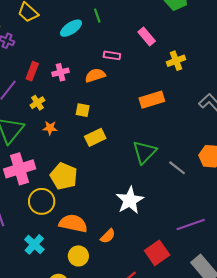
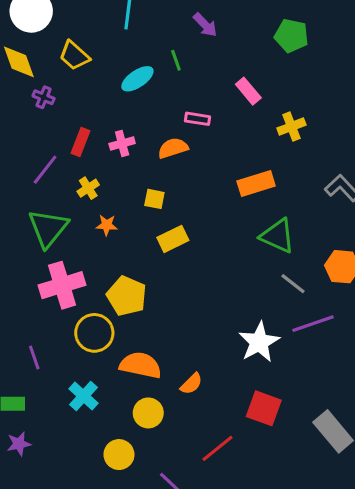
green triangle: (145, 152) -> (278, 236), moved, turned -50
white star: (130, 200) -> (259, 342), moved
purple line: (191, 224) -> (313, 324), moved
red square: (157, 253) -> (264, 408), turned -35

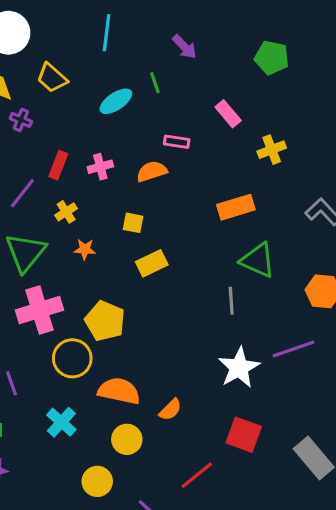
gray line: (293, 284) -> (231, 301), moved, turned 48

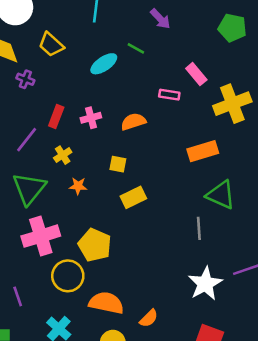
green line: (155, 83) -> (136, 48), turned -42
pink rectangle: (177, 142) -> (169, 95), moved
yellow cross: (272, 150) -> (232, 104), size x1.6

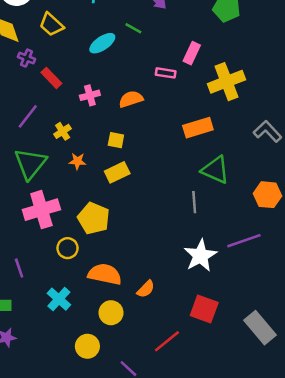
pink rectangle: (196, 74) -> (192, 53), turned 65
red rectangle: (56, 116) -> (51, 78), moved, turned -65
yellow rectangle: (133, 197) -> (117, 172), moved
yellow circle: (68, 276) -> (68, 248), size x0.7

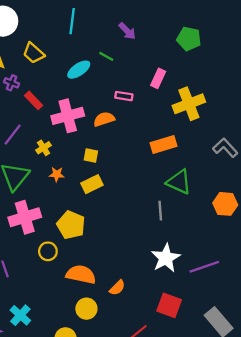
pink rectangle: (166, 73) -> (124, 96), moved
pink cross: (90, 95) -> (68, 116), size x1.8
purple line: (244, 241) -> (204, 267), moved
cyan cross: (59, 299) -> (20, 315), moved

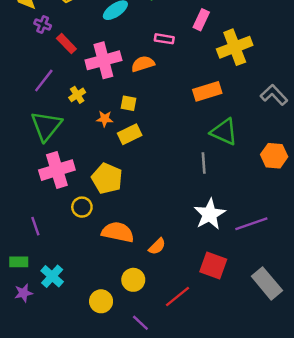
orange star: (57, 174) -> (105, 119), moved
yellow circle: (86, 309) -> (133, 280), moved

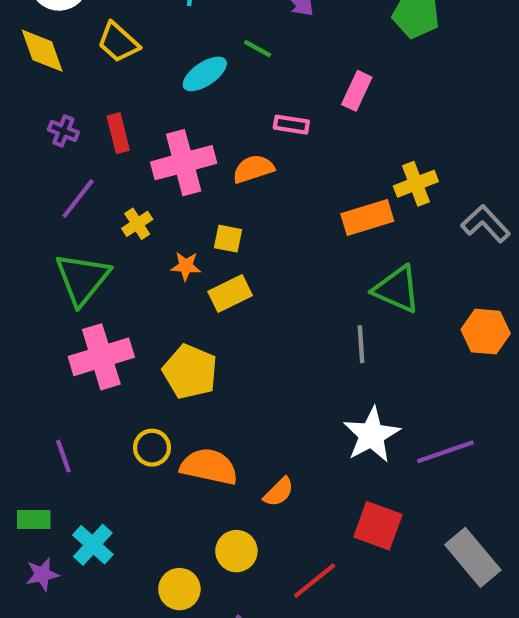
purple cross: (43, 24) -> (63, 131), moved
red rectangle: (66, 44) -> (118, 133), turned 30
yellow cross: (235, 47) -> (416, 184), moved, size x0.7
yellow circle: (82, 207) -> (152, 448), moved

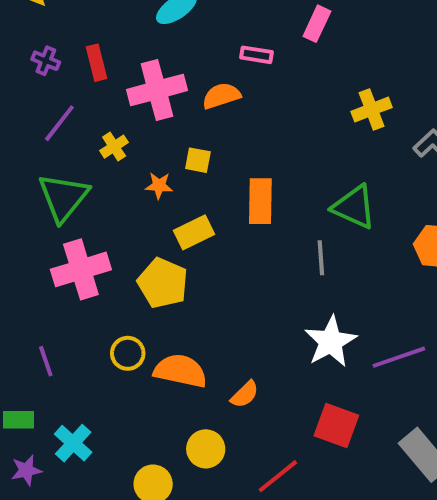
orange rectangle: (367, 218) -> (260, 201), moved, turned -72
yellow rectangle: (230, 294) -> (194, 232), moved

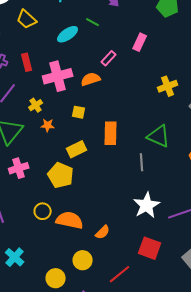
pink rectangle: (256, 55) -> (109, 58), turned -56
orange star: (159, 186) -> (48, 125), moved
pink cross: (81, 269) -> (19, 168), size x0.7

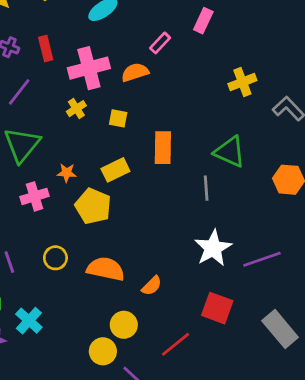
yellow cross: (36, 105) -> (76, 109), moved
orange star: (48, 125) -> (67, 173), moved
yellow circle: (43, 211) -> (55, 258), moved
yellow circle: (56, 278) -> (103, 351), moved

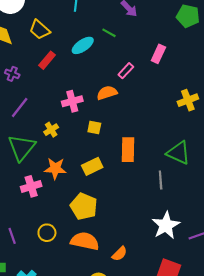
red rectangle: (46, 49) -> (47, 60), moved, turned 54
pink cross: (89, 68) -> (72, 101), moved, size x0.7
yellow cross: (76, 109) -> (51, 130), moved
orange star: (67, 173) -> (55, 169), size x1.5
yellow pentagon: (93, 206) -> (84, 206), moved

